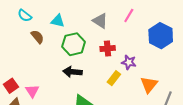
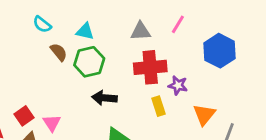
gray triangle: (100, 21) -> (140, 31), turned -35
green hexagon: (74, 44) -> (89, 62), moved
red cross: (108, 48) -> (150, 67), size x1.6
yellow rectangle: (114, 78) -> (159, 106), turned -56

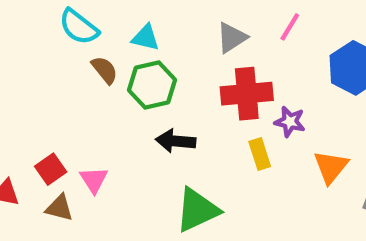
cyan semicircle: (42, 24) -> (79, 27), size x1.4
gray triangle: (140, 31) -> (232, 38), turned -30

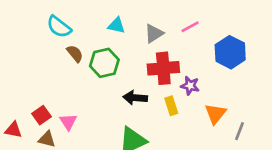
pink line: (290, 27) -> (190, 27), turned 30
cyan triangle: (146, 38) -> (116, 25), moved
black arrow: (176, 141) -> (135, 98), moved

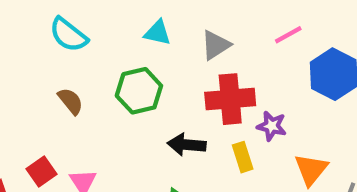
pink line: (190, 27) -> (288, 35), moved
brown semicircle: (75, 54) -> (71, 101), moved

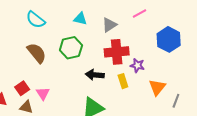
pink line: (288, 35) -> (140, 13), moved
brown semicircle: (71, 101) -> (37, 53), size x1.5

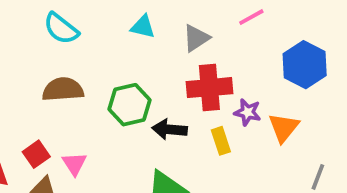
green hexagon: (71, 48) -> (130, 105), moved
brown semicircle: (37, 53) -> (63, 89), turned -55
orange triangle: (157, 87) -> (284, 128), moved

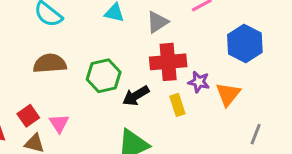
black arrow: (169, 129) -> (136, 96), turned -36

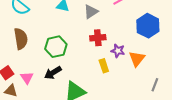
red cross: (168, 62) -> (98, 38), size x0.7
brown semicircle: (50, 63) -> (21, 39), turned 85
black arrow: (136, 96) -> (53, 73), moved

